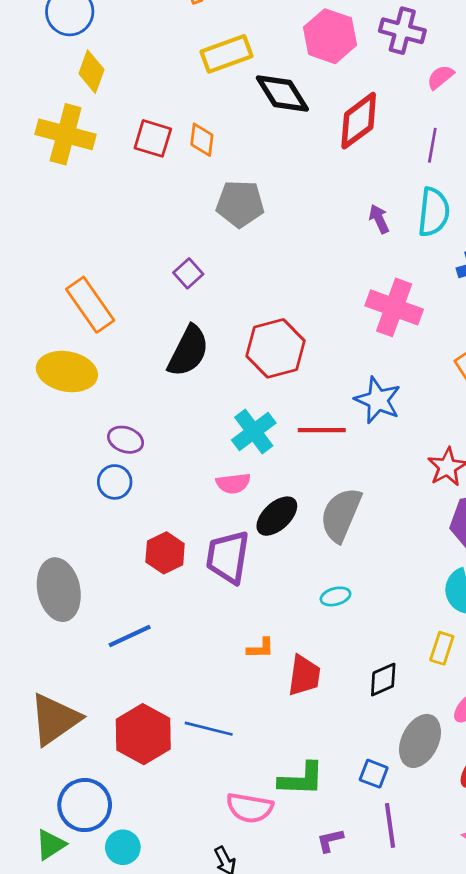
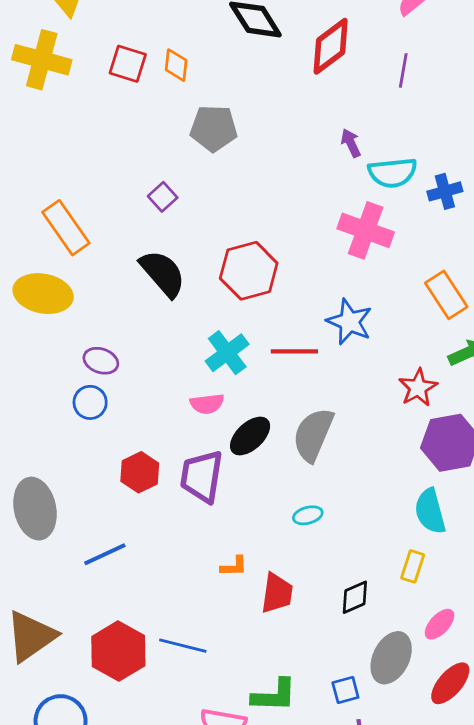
cyan semicircle: (434, 212) -> (392, 173), moved, turned 78
black semicircle: (188, 351) -> (163, 273), turned -68
blue square: (374, 774) -> (345, 690), turned -36

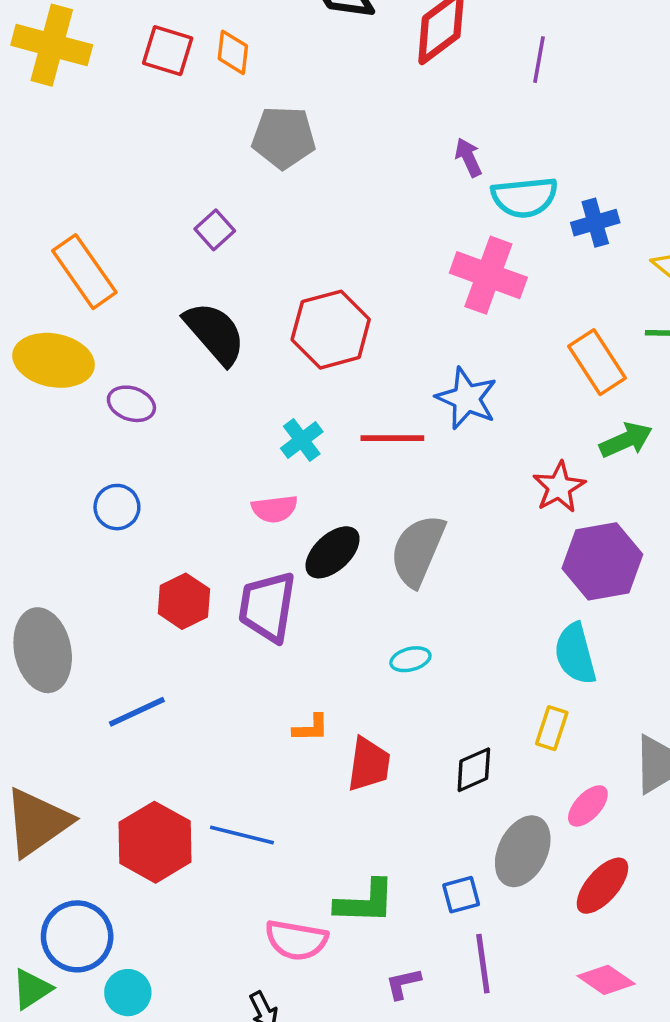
cyan cross: (227, 353) -> (302, 440), size x0.7
purple ellipse: (101, 361) -> (131, 404), moved

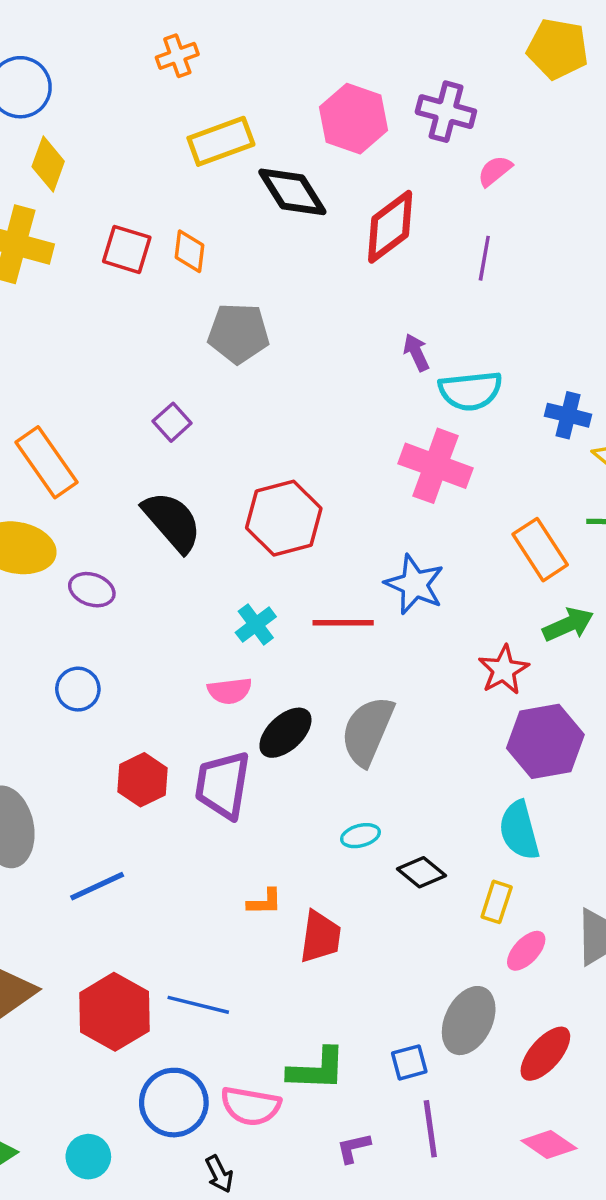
blue cross: (595, 223) -> (568, 415), moved, turned 30
black diamond: (474, 770) -> (422, 872), moved, turned 63
pink ellipse: (588, 806) -> (526, 951), moved
blue circle: (77, 936) -> (174, 1103), moved

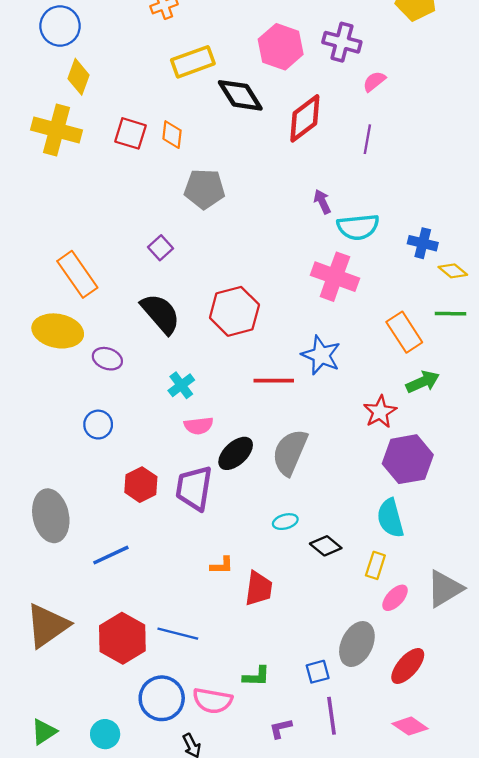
cyan cross: (256, 625) -> (181, 385), moved
green L-shape: (317, 1069) -> (256, 676), size x0.7

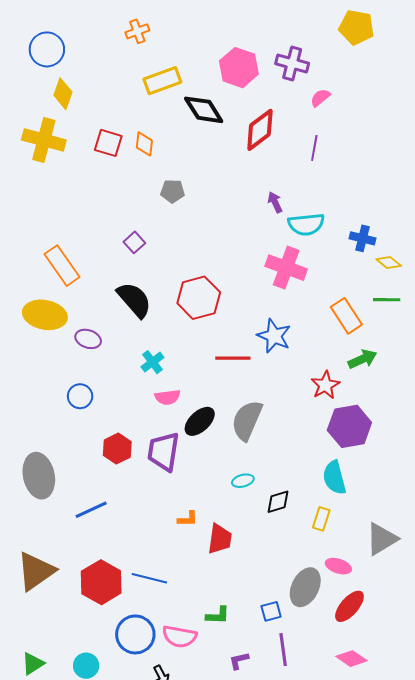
gray pentagon: (204, 189) -> (173, 191), size x0.7
black diamond: (326, 546) -> (278, 502), turned -56
pink ellipse: (395, 598) -> (338, 566), moved, turned 65

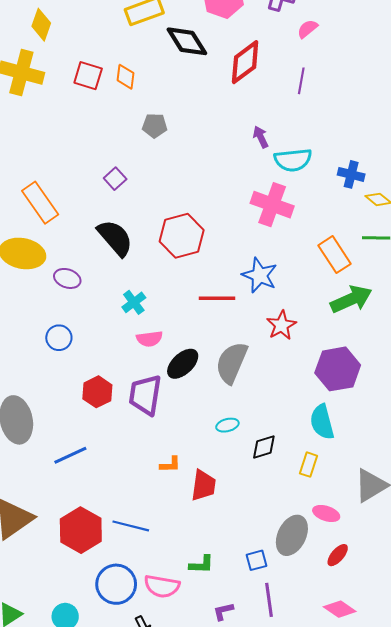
green arrow: (363, 359) -> (351, 299), size x1.4
red star: (325, 385) -> (281, 325), moved
red ellipse: (349, 606) -> (338, 555), size x0.7

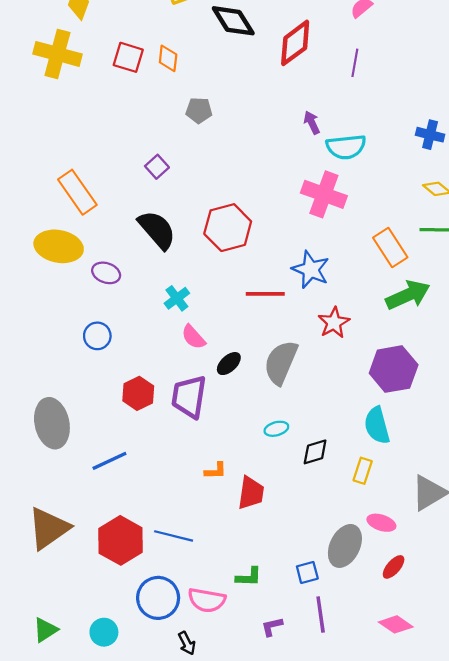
blue cross: (351, 174) -> (430, 135), moved
pink semicircle: (149, 339) -> (193, 337), turned 55
black ellipse: (183, 364) -> (229, 364), size x0.7

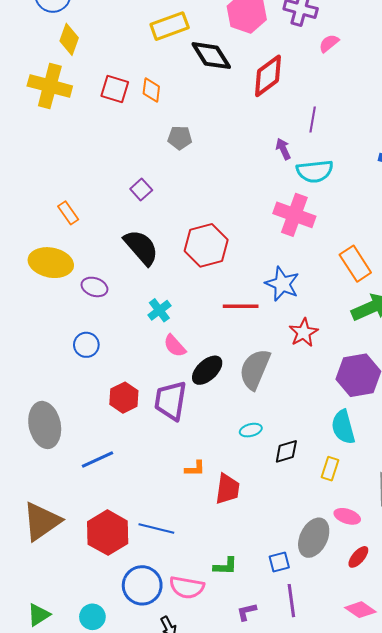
purple line: (355, 63) -> (313, 119), moved
orange rectangle: (77, 192) -> (68, 213), size x0.6
black ellipse: (229, 364) -> (207, 370), size x1.4

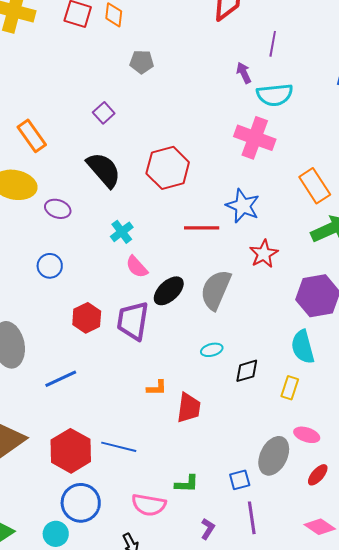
orange rectangle: (68, 213) -> (32, 136), size x1.4
blue circle: (142, 585) -> (81, 503), moved
purple L-shape: (247, 612) -> (208, 529), turned 135

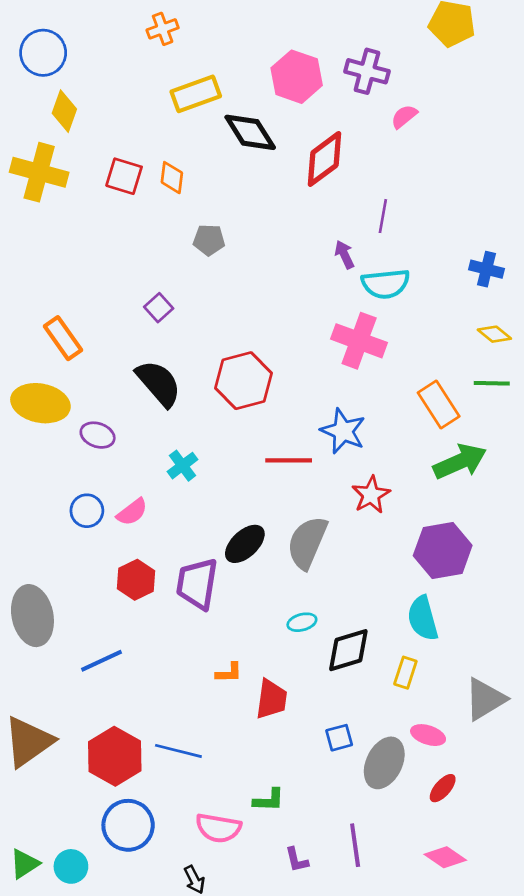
pink semicircle: (137, 267) -> (132, 512), moved, turned -85
black diamond: (247, 371) -> (348, 650), size x1.4
blue square: (240, 480) -> (339, 738), moved
purple L-shape: (208, 529) -> (297, 860), turned 135
cyan circle: (56, 534) -> (71, 866), moved

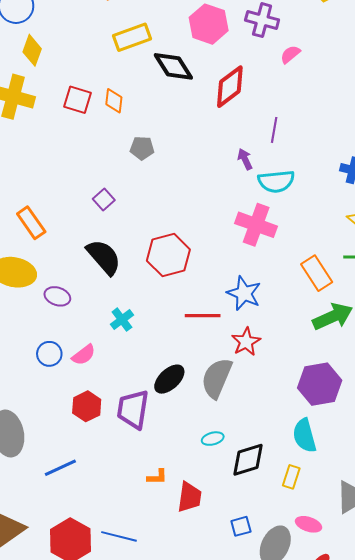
red star: (371, 495) -> (246, 342), moved

